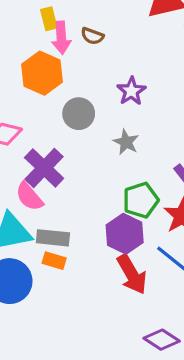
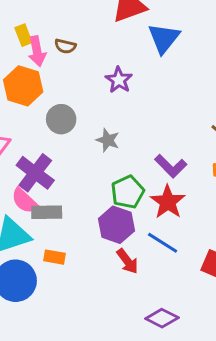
purple star: (131, 91) -> (119, 80), moved
gray rectangle: (53, 238) -> (47, 212), moved
red arrow: (132, 274) -> (127, 261), size x0.7

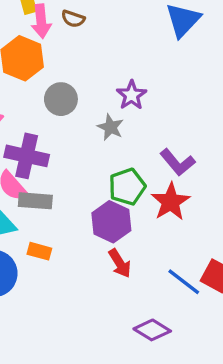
purple star: (119, 80) -> (132, 95), moved
purple cross: (35, 173) -> (27, 156), turned -30
blue line: (163, 243) -> (184, 282), moved

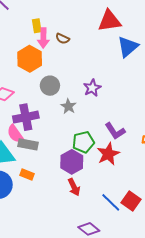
gray star: (110, 127) -> (68, 106), moved
purple cross: (27, 156) -> (26, 117), turned -30

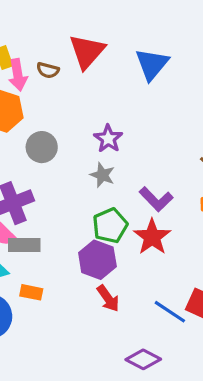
red triangle: (109, 21) -> (87, 51), moved, turned -30
gray star: (68, 106) -> (102, 175), moved

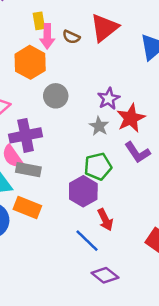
red star: (152, 237) -> (131, 118), moved
orange rectangle: (31, 292) -> (27, 207), size x1.5
red arrow: (108, 298) -> (105, 220), moved
blue line: (170, 312) -> (87, 241), moved

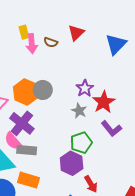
red triangle: (104, 28) -> (76, 33), size x0.7
orange hexagon: (30, 62) -> (26, 92), moved
purple cross: (26, 135) -> (22, 123), turned -35

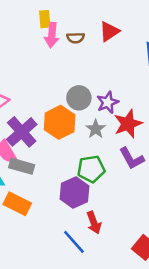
brown semicircle: (51, 42) -> (76, 38), turned -32
gray circle: (43, 90) -> (79, 98), moved
orange hexagon: (26, 92) -> (60, 122), moved

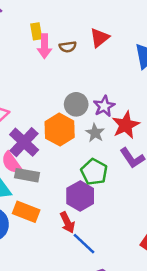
green pentagon: (91, 169) -> (94, 172), turned -30
red arrow: (94, 223) -> (67, 222), moved

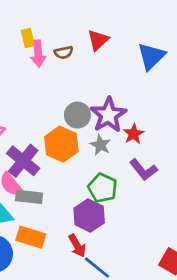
purple star: (104, 106) -> (108, 115), size x1.5
red star: (126, 125) -> (134, 134), size x0.7

